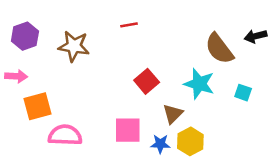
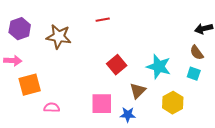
brown semicircle: (219, 49) -> (197, 53), moved, size x0.6
pink semicircle: (65, 135) -> (52, 108), size x0.6
yellow hexagon: (190, 141) -> (173, 103), moved

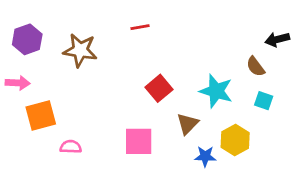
brown semicircle: (197, 53) -> (255, 67), moved
blue star: (128, 115) -> (205, 156), moved

